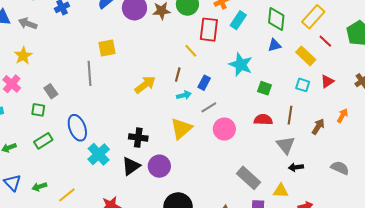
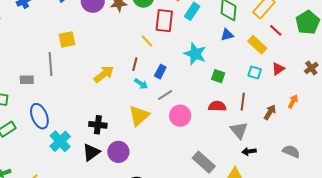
gray rectangle: (51, 91) -> (27, 80), moved, turned -56
cyan arrow: (184, 95) -> (141, 84), turned 48

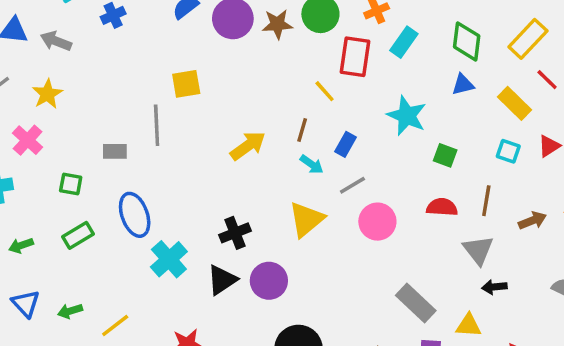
brown arrow: (270, 112) -> (532, 221), turned 35
black cross: (98, 125) -> (235, 233), turned -30

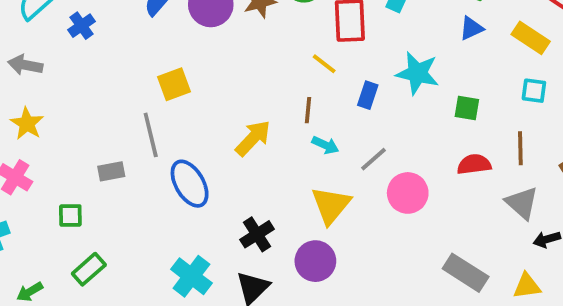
blue rectangle: (346, 144) -> (368, 95), moved
blue ellipse: (135, 215) -> (190, 184), moved
purple circle: (269, 281) -> (315, 261), moved

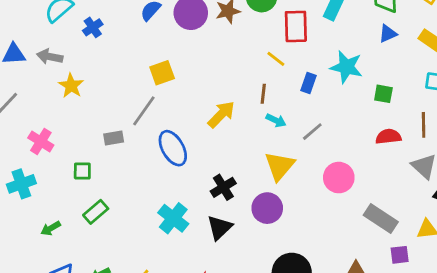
yellow star: (27, 124) -> (71, 86), moved
gray line: (151, 135) -> (144, 111), turned 48
pink circle: (408, 193) -> (339, 178), moved

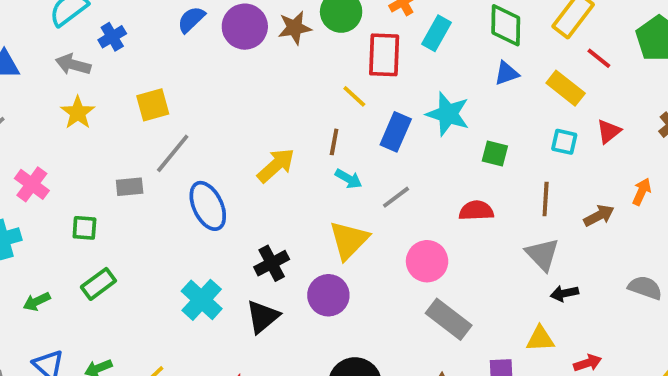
gray arrow: (50, 57) -> (73, 65), moved
yellow square: (162, 73) -> (153, 105), moved
blue rectangle: (309, 83) -> (396, 132), size x1.4
red semicircle: (388, 137) -> (476, 211), moved
gray rectangle: (381, 218) -> (449, 319), moved

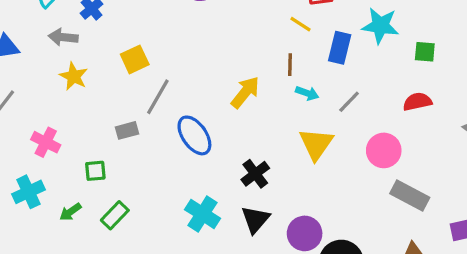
purple circle: (328, 295) -> (305, 233), moved
green arrow: (37, 302) -> (70, 212), moved

